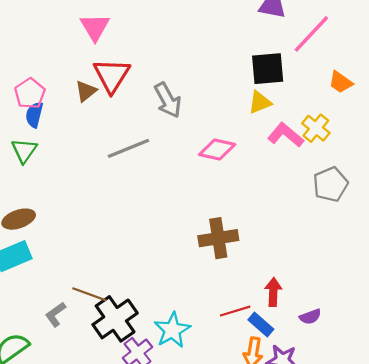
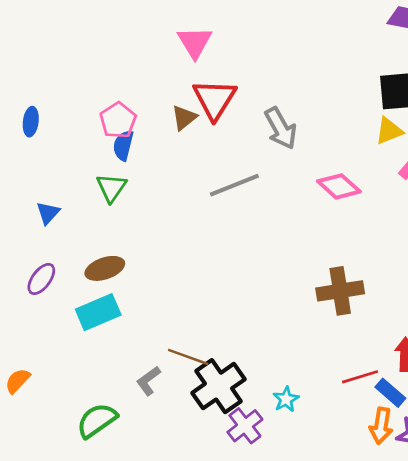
pink diamond: (217, 149) -> (339, 186), turned 30
cyan star: (172, 330) -> (286, 399), size x0.6

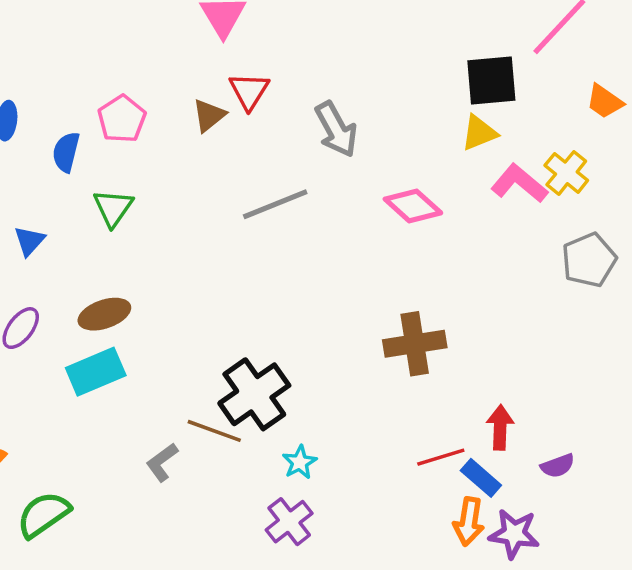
red triangle: (215, 99) -> (249, 91), size x0.7
blue semicircle: (123, 145) -> (66, 152), moved
black cross: (219, 386) -> (254, 394), moved
cyan star: (286, 399) -> (300, 462), moved
green semicircle: (97, 420) -> (43, 515), moved

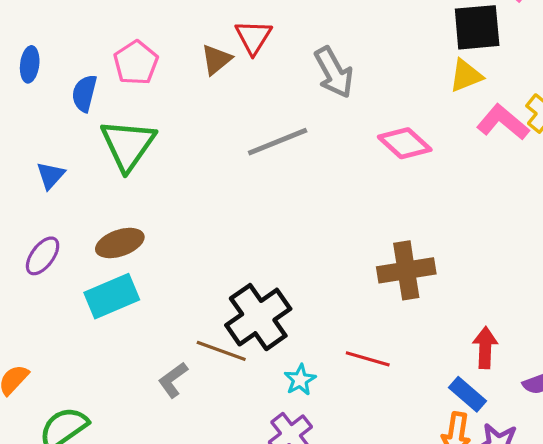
green triangle: (113, 208) -> (128, 145), size x1.5
red line: (441, 457) -> (368, 359), moved, turned 33

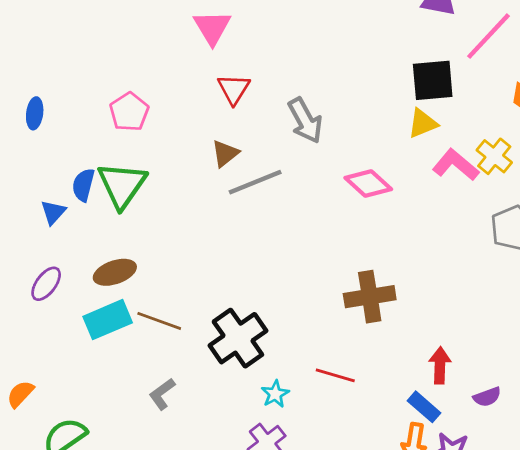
brown triangle: (216, 60) -> (225, 153), moved
blue semicircle: (84, 93) -> (83, 185), moved
brown line: (221, 351) -> (159, 321), moved

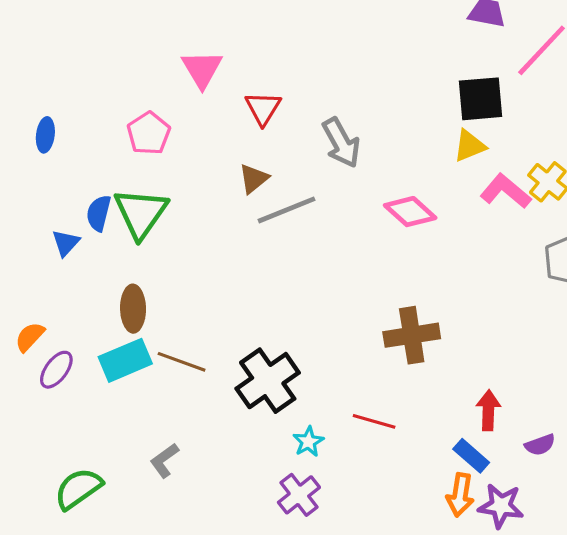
pink triangle: (212, 27) -> (202, 69), moved
brown ellipse: (115, 272) -> (133, 309), turned -72
purple ellipse: (46, 284) -> (56, 370), moved
orange semicircle: (20, 394) -> (30, 337), moved
gray L-shape: (162, 394) -> (164, 460), moved

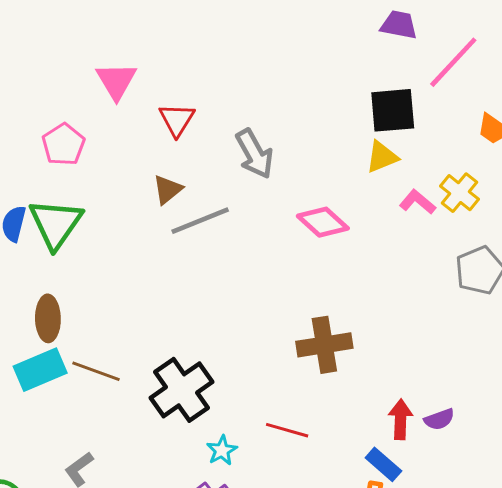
pink L-shape: (506, 191) -> (418, 202), size x0.7
purple semicircle: (540, 445) -> (439, 419), moved

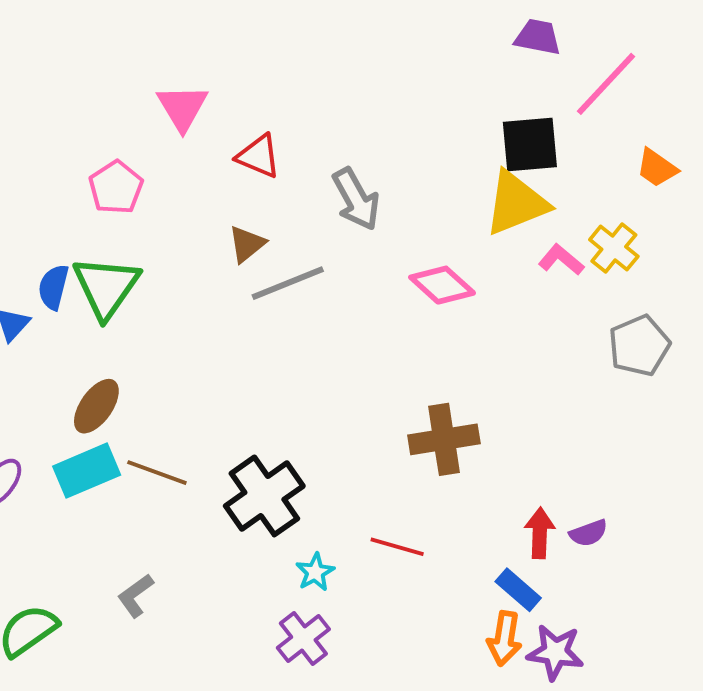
red triangle: (177, 120) -> (258, 156), turned -39
yellow triangle: (382, 157) -> (516, 203), size x1.6
brown ellipse: (48, 318) -> (96, 406), turned 36

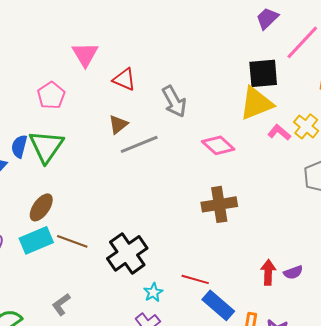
purple trapezoid: (538, 37) -> (267, 18), turned -55
brown cross: (444, 439) -> (219, 204), moved
blue rectangle: (518, 590) -> (218, 305), moved, size x1.4

